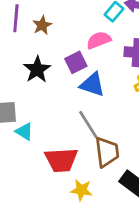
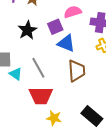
gray line: (88, 124) -> (38, 68), moved
brown trapezoid: (107, 152) -> (77, 71), moved

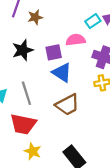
brown trapezoid: (77, 71) -> (67, 105), turned 55

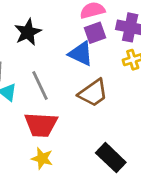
purple square: (54, 52) -> (95, 33), moved
yellow star: (33, 151) -> (42, 158), moved

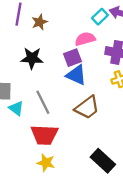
black star: (28, 32) -> (32, 58), turned 30
purple square: (95, 33) -> (73, 58), moved

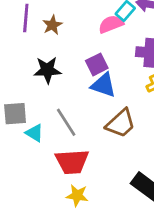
pink semicircle: (85, 39) -> (111, 24), moved

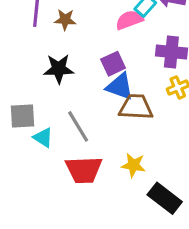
brown star: (52, 25) -> (65, 20), turned 30
brown trapezoid: (121, 123) -> (136, 107), moved, turned -136
yellow star: (77, 195) -> (133, 165), moved

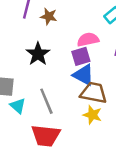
pink semicircle: (129, 20) -> (88, 40), moved
black star: (59, 69) -> (38, 54), turned 30
yellow star: (133, 165) -> (92, 115), moved

